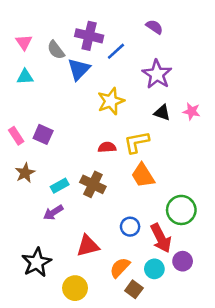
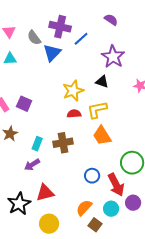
yellow star: (111, 101) -> (73, 91), moved
black triangle: (162, 113) -> (102, 82), moved
brown cross: (93, 184) -> (63, 143), turned -36
cyan rectangle: (60, 186) -> (37, 144), turned -40
red triangle: (88, 246) -> (45, 193), moved

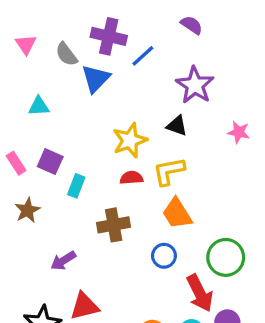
cyan triangle: (10, 59) -> (39, 106), moved
cyan rectangle: (37, 144) -> (76, 186), moved
blue circle: (92, 176) -> (164, 256), moved

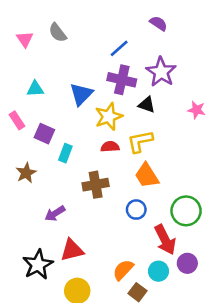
purple cross: (109, 36) -> (122, 80), moved
gray semicircle: (66, 54) -> (58, 33), moved
blue triangle: (96, 79) -> (81, 94), moved
pink rectangle: (16, 163) -> (17, 120), moved

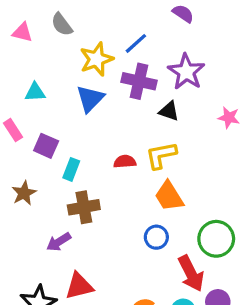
pink triangle: (25, 39) -> (22, 32), turned -42
yellow star: (109, 116) -> (96, 59), moved
brown cross: (96, 185) -> (84, 207), moved

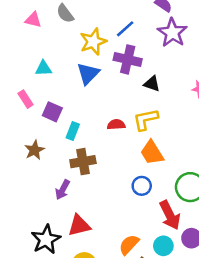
purple star: (186, 72) -> (172, 33), moved
purple arrow: (59, 242) -> (63, 190), turned -30

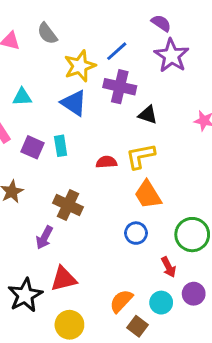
blue triangle: (88, 74) -> (74, 103), turned -40
cyan rectangle: (73, 131) -> (61, 146), moved, turned -30
brown cross: (83, 162) -> (68, 205), turned 35
red arrow: (170, 215) -> (169, 267), size x0.6

